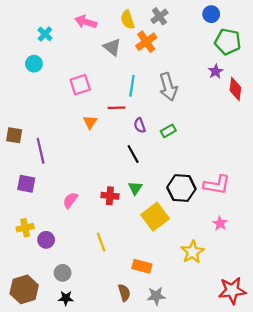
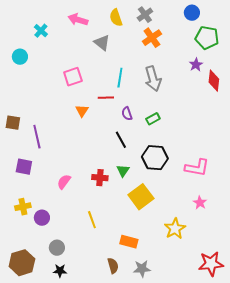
orange cross: (146, 42) -> (152, 38), moved
cyan circle: (34, 64) -> (20, 57), moved
black hexagon: (181, 188) -> (155, 158), moved

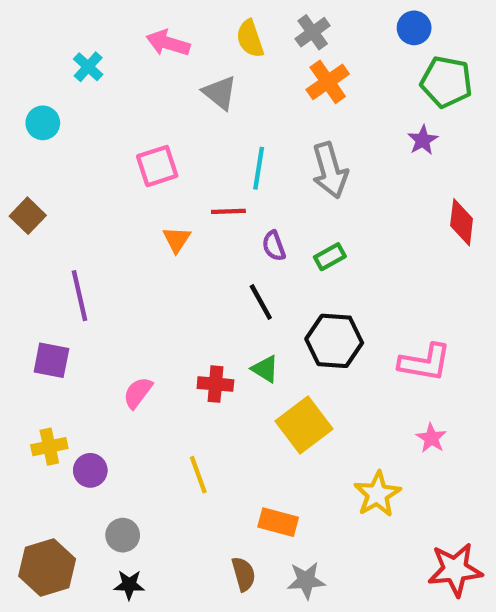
red diamond: (214, 81) -> (462, 222), moved
brown square: (13, 123) -> (28, 216), moved, turned 35
green triangle: (123, 171) -> (265, 369), turned -32

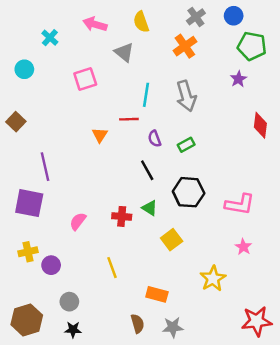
gray cross: (313, 32) -> (196, 17), moved
pink square: (157, 166) -> (85, 79), moved
purple square: (51, 360) -> (29, 203), size x1.4
yellow square: (304, 425) -> (172, 240), size x0.7

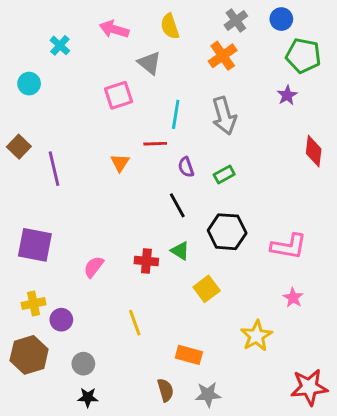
pink square: (85, 79) -> (119, 95), moved
purple line: (45, 167) -> (54, 169), moved
brown hexagon: (27, 320) -> (29, 355), moved

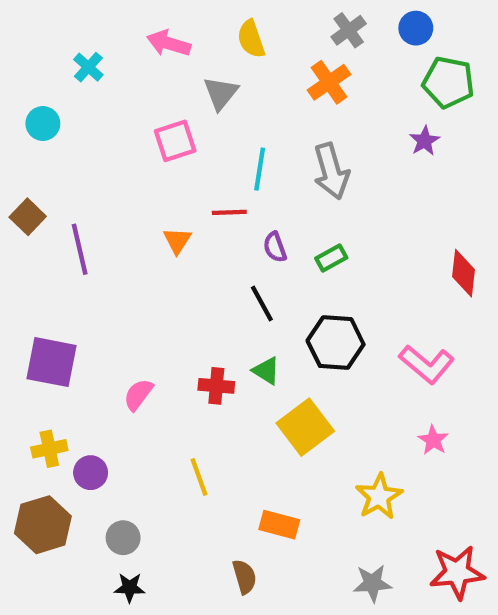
gray triangle: (149, 63) -> (221, 93), turned 30
red diamond: (314, 151) -> (464, 273), moved
pink L-shape: (289, 246) -> (427, 364), turned 30
yellow square: (207, 289) -> (305, 427), size x1.4
gray star: (208, 394) -> (372, 583), moved

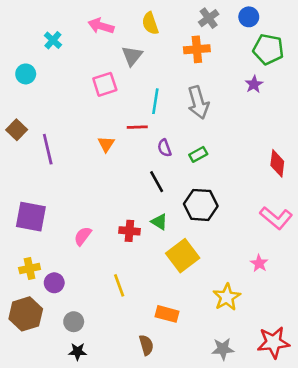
orange cross: (329, 82) -> (197, 49), turned 30
pink L-shape: (427, 364) -> (276, 218), moved

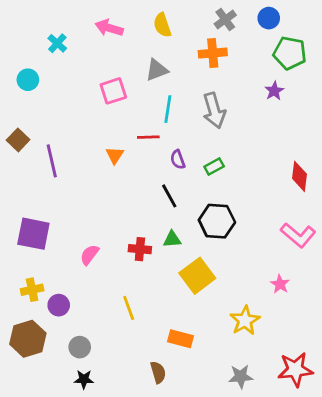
gray triangle: (132, 56) -> (157, 70), moved, turned 30
green triangle: (159, 222) -> (172, 239), turned -36

